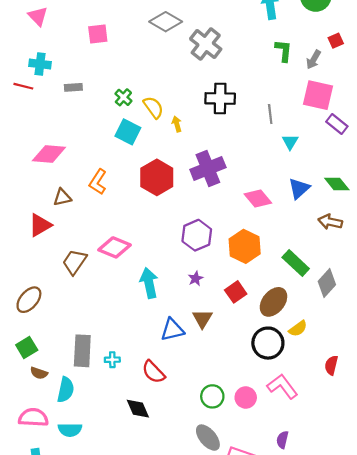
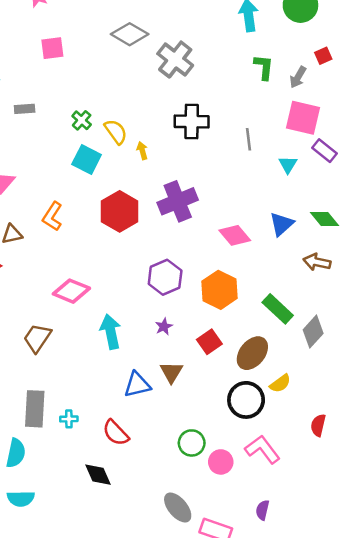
cyan triangle: (290, 142) -> (288, 165), moved
brown trapezoid: (74, 262) -> (37, 338), moved
green circle: (212, 396) -> (192, 443), moved

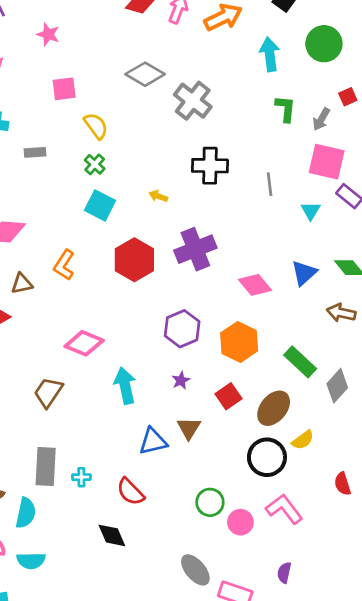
yellow semicircle: (116, 132) -> (96, 126), moved
yellow arrow: (142, 151) -> (158, 196), turned -54
red semicircle: (318, 425) -> (343, 484), turned -30

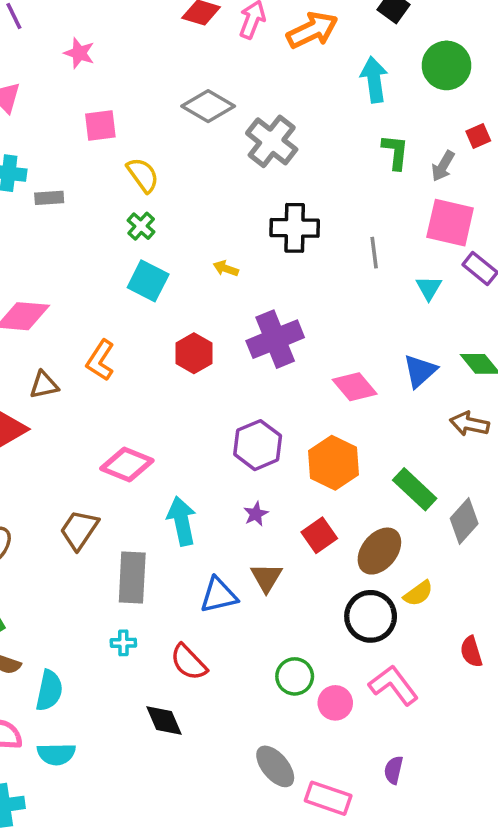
gray rectangle: (35, 152) -> (49, 198), moved
red hexagon: (134, 260) -> (194, 353), size x0.7
gray rectangle: (46, 467) -> (132, 578), moved

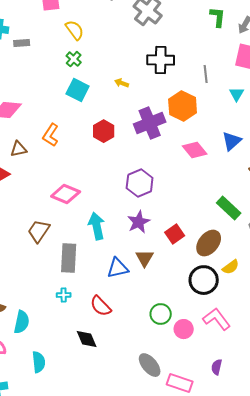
orange hexagon: (333, 463) -> (183, 106), moved
purple star: (256, 514) -> (139, 222), size x1.6
cyan semicircle: (56, 754) -> (39, 362), moved, turned -95

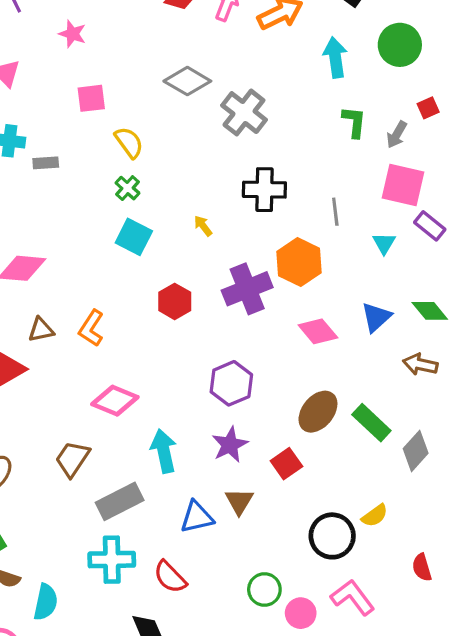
yellow arrow: (122, 83) -> (203, 226), turned 32
orange L-shape: (51, 135) -> (91, 328), moved
brown ellipse: (209, 243) -> (318, 412), moved
gray rectangle: (69, 258) -> (120, 501), turned 60
cyan cross: (64, 295) -> (112, 560), size x2.0

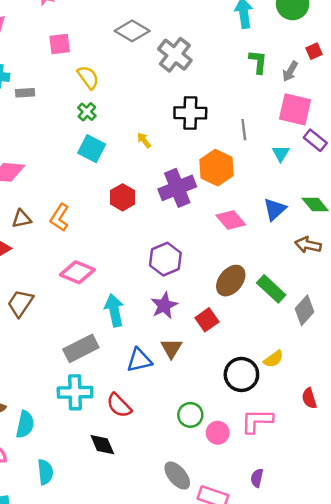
brown trapezoid: (72, 459) -> (20, 303), moved
pink L-shape: (353, 597) -> (257, 421), turned -52

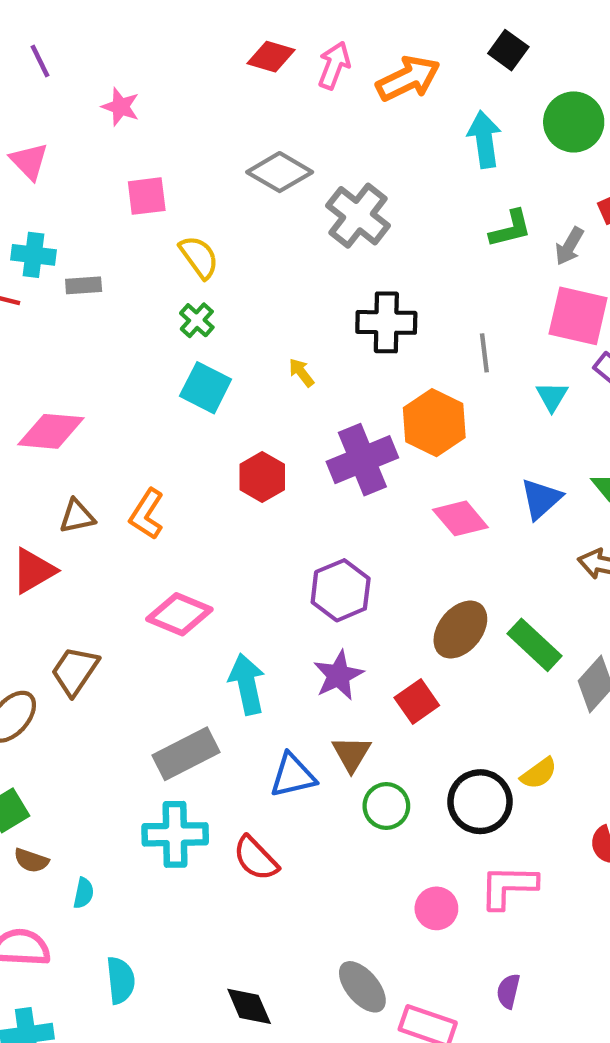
green L-shape: (258, 62) -> (511, 229), turned 70
green circle: (190, 415) -> (386, 806), moved
cyan semicircle: (25, 424) -> (84, 893), size x0.6
black diamond: (102, 445) -> (249, 1006), moved

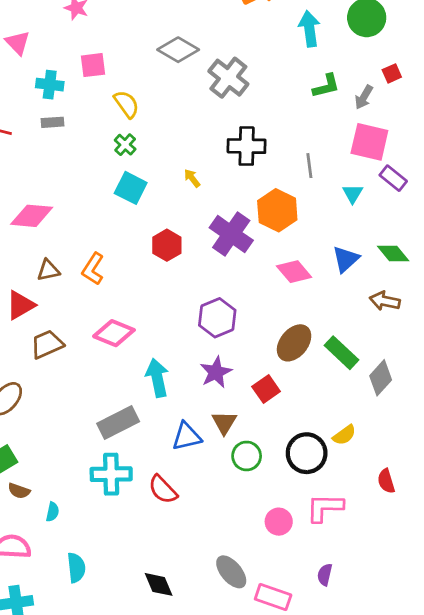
cyan cross: (33, 255) -> (50, 85), moved
purple cross: (362, 460) -> (231, 234), turned -33
brown trapezoid: (75, 671) -> (47, 344), moved, turned 32

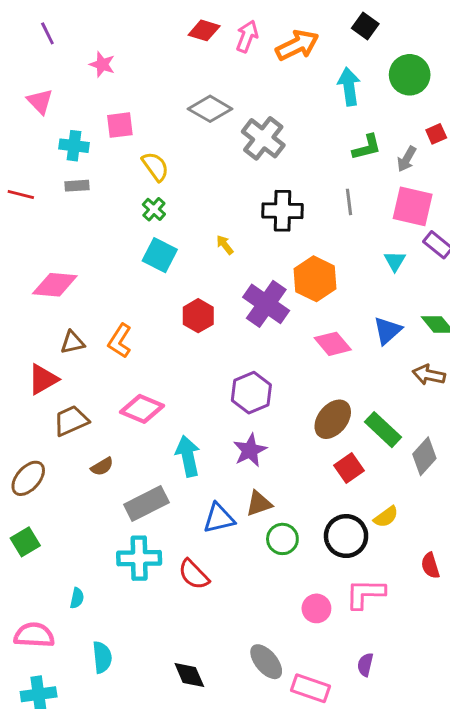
gray line: (309, 166) -> (349, 202), moved
red square: (266, 389) -> (349, 468), moved
brown triangle: (224, 422) -> (259, 503), turned 40
brown semicircle: (19, 491) -> (102, 467), moved, turned -50

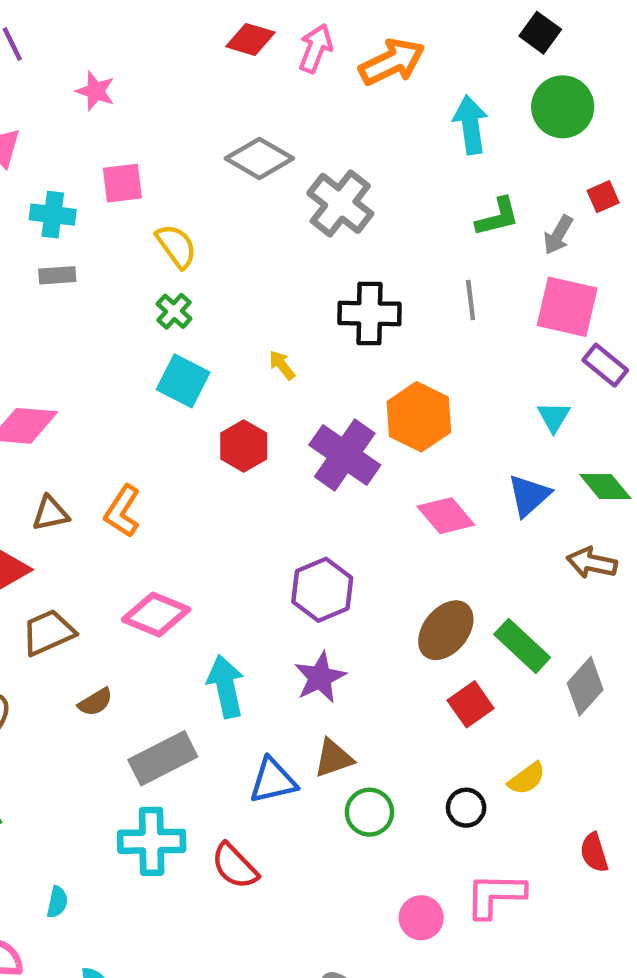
black square: (365, 26) -> (540, 33), moved
cyan triangle: (395, 261) -> (554, 417), moved
red hexagon: (198, 316) -> (244, 446), moved
black circle: (346, 536) -> (466, 808), size x0.6

